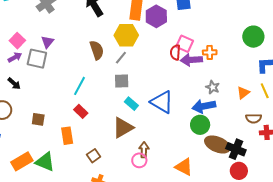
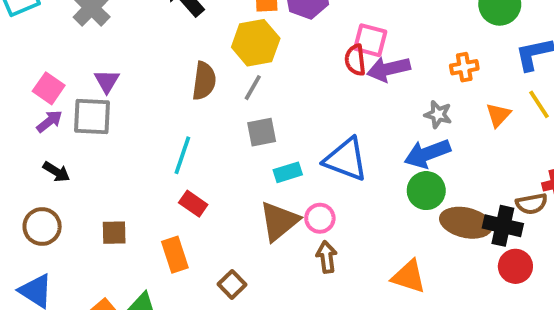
brown semicircle: (97, 50) -> (204, 81), turned 36
orange cross: (210, 52) -> (464, 67), moved
cyan rectangle: (131, 104) -> (288, 172), turned -48
brown semicircle: (254, 118) -> (532, 204), moved
pink circle: (139, 160) -> (320, 218), moved

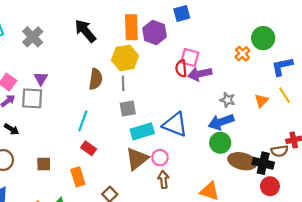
orange cross: (464, 67) -> (242, 54), moved, turned -32
gray line: (253, 88) -> (123, 83), turned -32
cyan rectangle: (288, 172) -> (142, 131), size x1.5

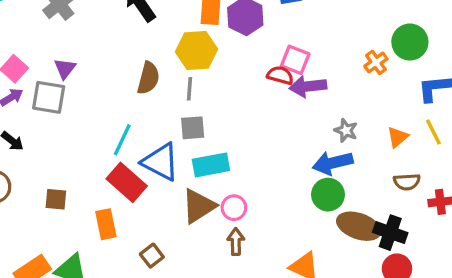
red semicircle: (181, 68) -> (280, 75), turned 105
blue triangle: (175, 124) -> (161, 162), moved
red rectangle: (89, 148) -> (127, 182), size x1.6
brown semicircle: (280, 151) -> (407, 182), moved

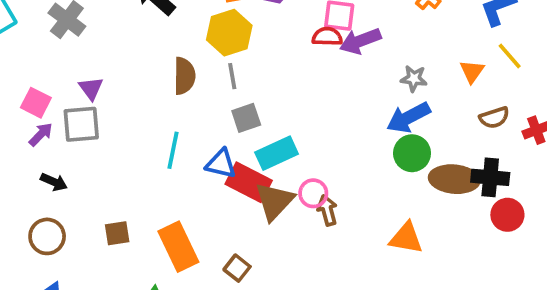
blue triangle: (161, 162) -> (221, 164), size x0.7
red rectangle: (127, 182) -> (249, 182), moved
orange rectangle: (106, 224) -> (178, 247), size x1.4
brown arrow: (236, 242) -> (327, 210), moved

